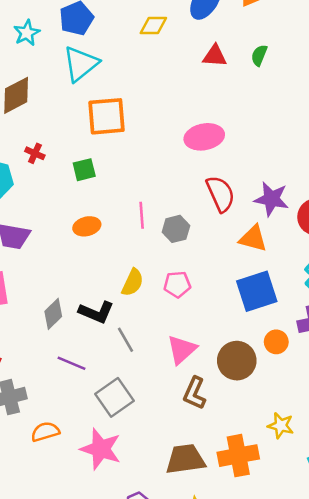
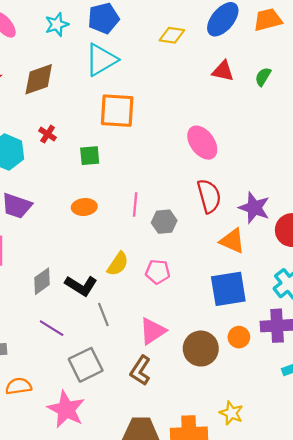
pink ellipse: (204, 137) -> (202, 143), turned 56
brown L-shape: (195, 393) -> (140, 371), moved

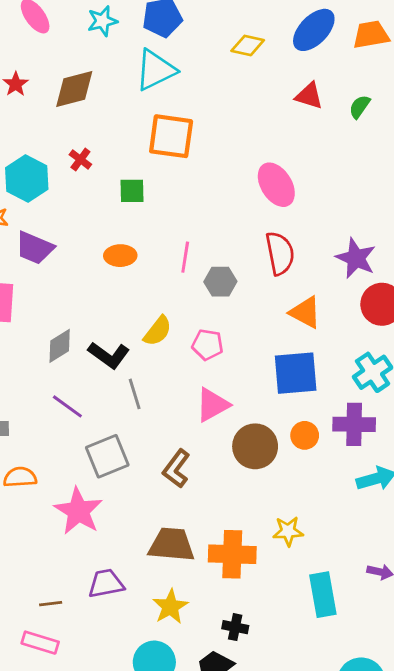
purple star: (254, 208) -> (356, 258), moved
pink triangle: (153, 331) -> (212, 405), moved
yellow star: (231, 413) -> (288, 531), turned -30

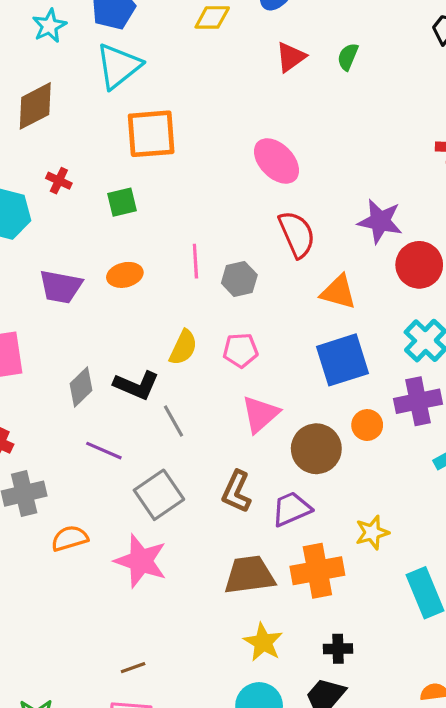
red triangle: (309, 96) -> (291, 57), turned -40
purple trapezoid: (35, 248) -> (61, 287), moved
purple trapezoid: (106, 583) -> (291, 509), moved

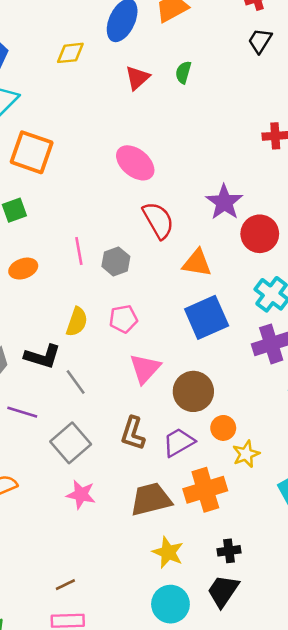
orange square: (151, 134) -> (32, 152), turned 30
purple star: (380, 221) -> (224, 202), turned 30
orange circle: (367, 425) -> (223, 428), moved
pink star: (141, 561) -> (81, 495), moved, size x0.7

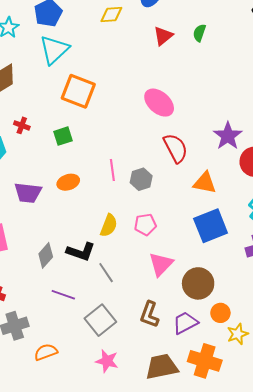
orange cross: (205, 490) -> (205, 361), turned 32

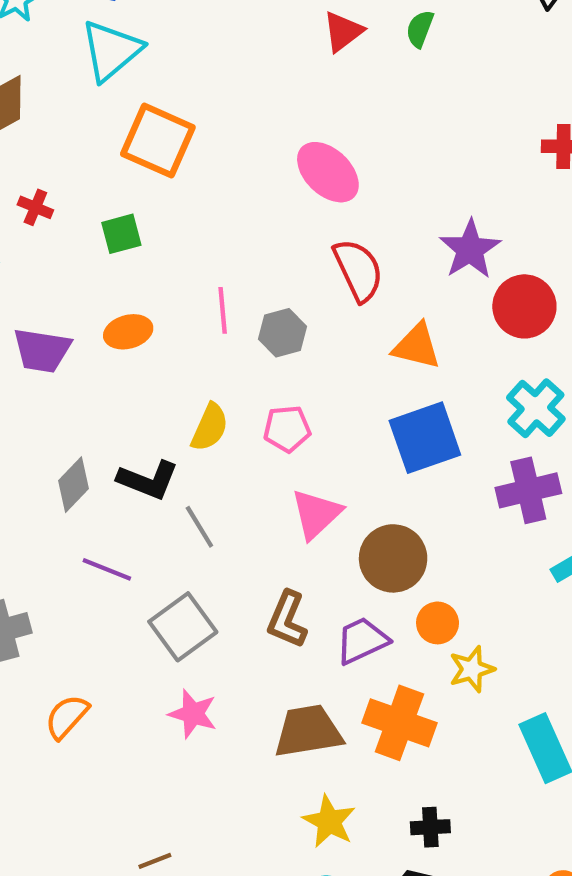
orange semicircle: (46, 352) -> (67, 717), moved, turned -30

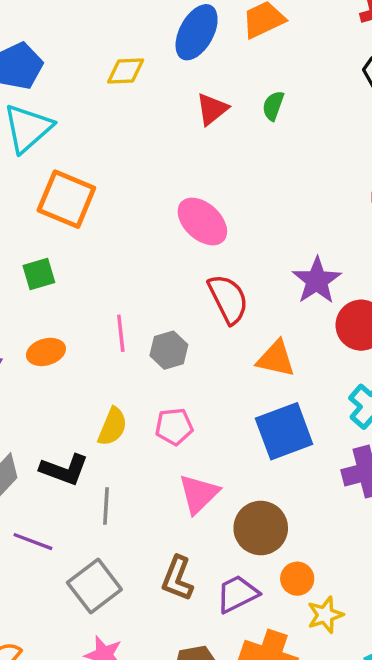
gray line: (199, 527) -> (106, 506), turned 36

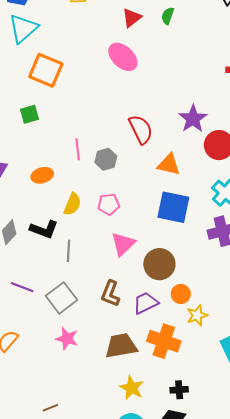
pink ellipse: (202, 221) -> (123, 57), moved
orange ellipse: (46, 352) -> (42, 175), moved
blue square: (284, 431) -> (173, 207), turned 32
purple line: (33, 542) -> (22, 287), moved

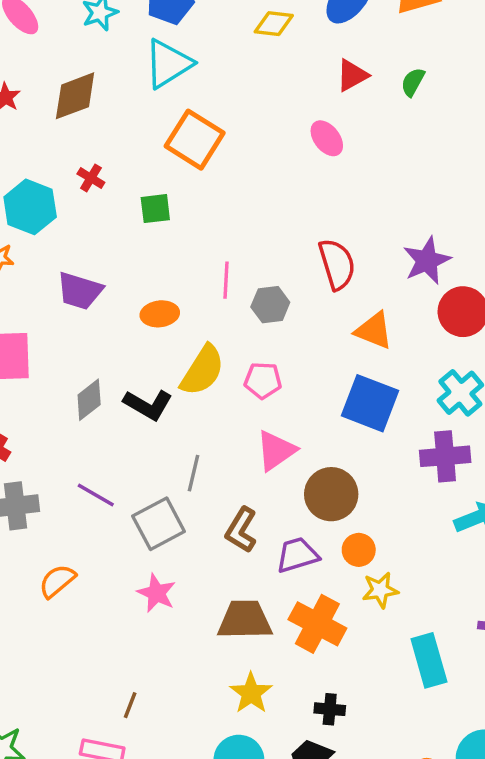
pink ellipse: (123, 57) -> (327, 138), size x0.7
yellow semicircle: (72, 204) -> (202, 370), size x1.4
gray line: (68, 251) -> (193, 473), moved
brown line: (50, 408) -> (130, 705), moved, turned -56

